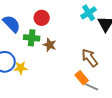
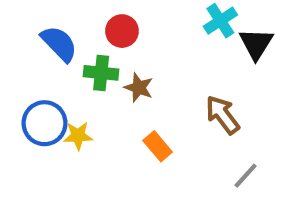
orange rectangle: (82, 78) -> (158, 146), moved
gray line: (92, 87) -> (246, 176), moved, turned -72

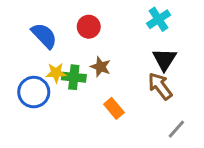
black triangle: (256, 44) -> (164, 59), moved
green cross: (101, 73) -> (74, 77), moved
yellow star: (78, 136) -> (56, 73), moved

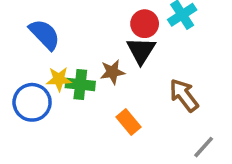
red circle: (89, 27) -> (145, 24), moved
black triangle: (164, 59) -> (141, 51), moved
brown star: (101, 67) -> (112, 72), turned -30

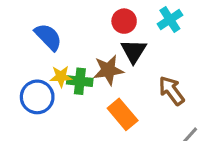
red circle: (145, 24) -> (124, 21), moved
brown star: (112, 72) -> (108, 70), size x1.4
orange rectangle: (129, 122) -> (123, 114), size x1.4

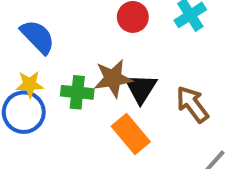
black triangle: (134, 51) -> (141, 88), moved
yellow star: (61, 76) -> (30, 84), moved

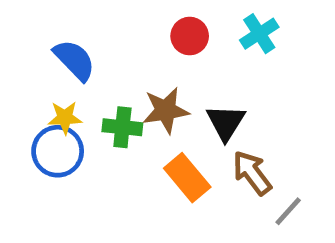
black triangle: (141, 88) -> (226, 122), moved
brown arrow: (192, 104) -> (252, 173), moved

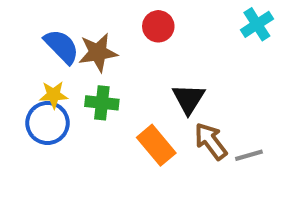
cyan cross: (259, 34) -> (257, 24), moved
brown star: (166, 110) -> (98, 53), moved
gray line: (288, 211) -> (249, 155), moved, turned 32

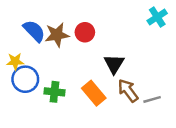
red circle: (158, 26) -> (85, 32), moved
yellow star: (54, 95) -> (15, 61), moved
green cross: (102, 103) -> (54, 92), moved

